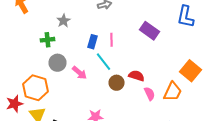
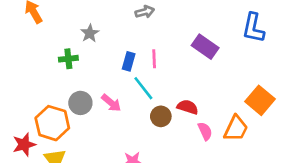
gray circle: (58, 63) -> (80, 103), moved

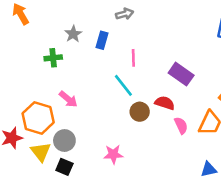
purple rectangle: (205, 47) -> (181, 74), moved
blue rectangle: (129, 61) -> (102, 40), moved
gray circle: (80, 103) -> (64, 141), moved
pink arrow: (111, 103) -> (68, 99), moved

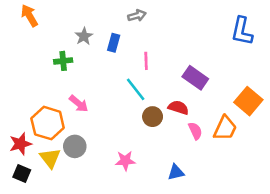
black square: (64, 167) -> (22, 174), moved
blue triangle: (209, 169) -> (176, 172), moved

